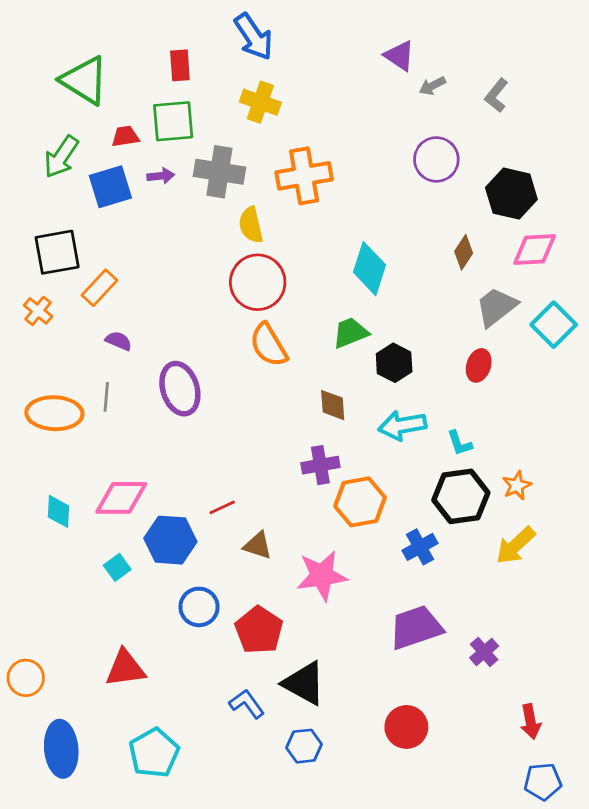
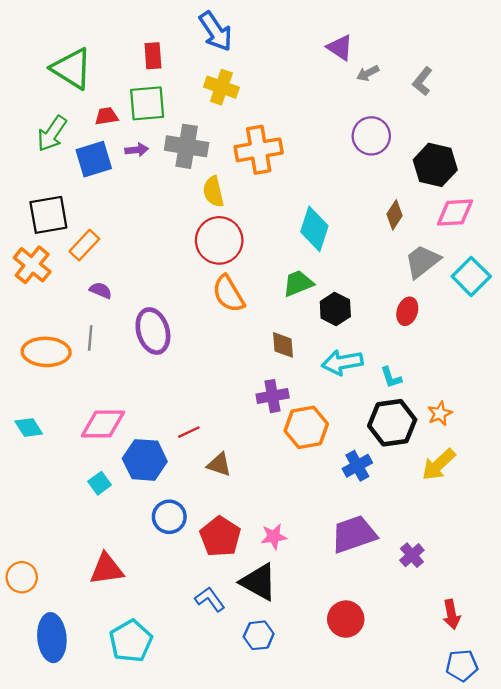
orange cross: (38, 311) -> (32, 265), size x1.5
cyan diamond: (58, 511) -> (29, 427), moved, turned -36
pink star: (322, 576) -> (274, 537), moved, size x0.6

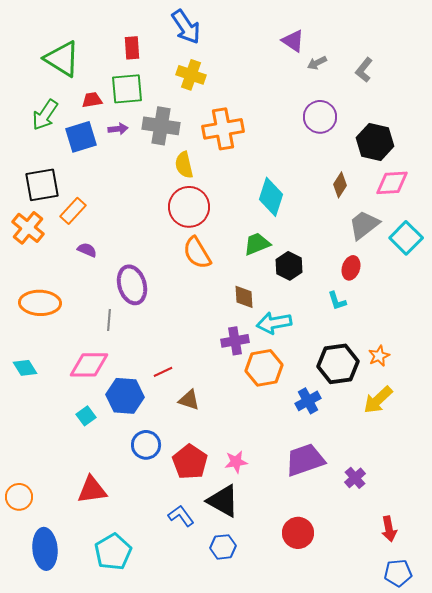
gray line: (90, 338) -> (109, 320), moved
cyan arrow: (342, 362) -> (274, 323), moved
cyan L-shape: (391, 377) -> (337, 301), moved

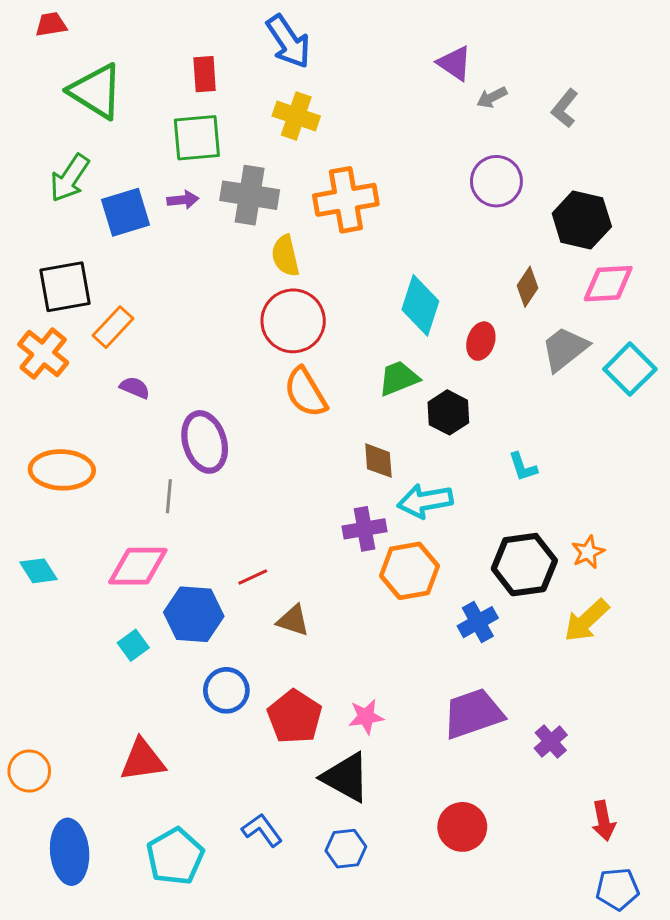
red trapezoid: (92, 100) -> (51, 24), moved
red ellipse: (351, 268) -> (481, 341), moved
blue L-shape: (181, 516) -> (262, 830), moved

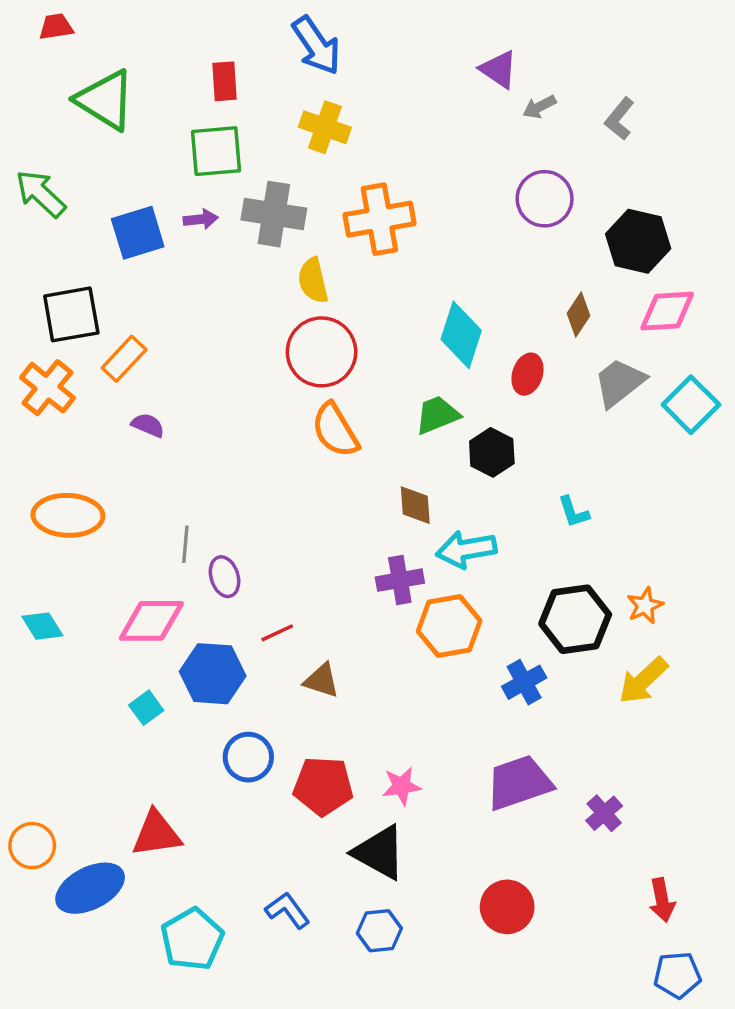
green arrow: (70, 178) -> (41, 194), moved, turned 99
purple ellipse: (205, 442) -> (225, 577), moved, size x0.6
red pentagon: (295, 717) -> (323, 786), turned -30
blue ellipse: (70, 852) -> (90, 888), moved, turned 68

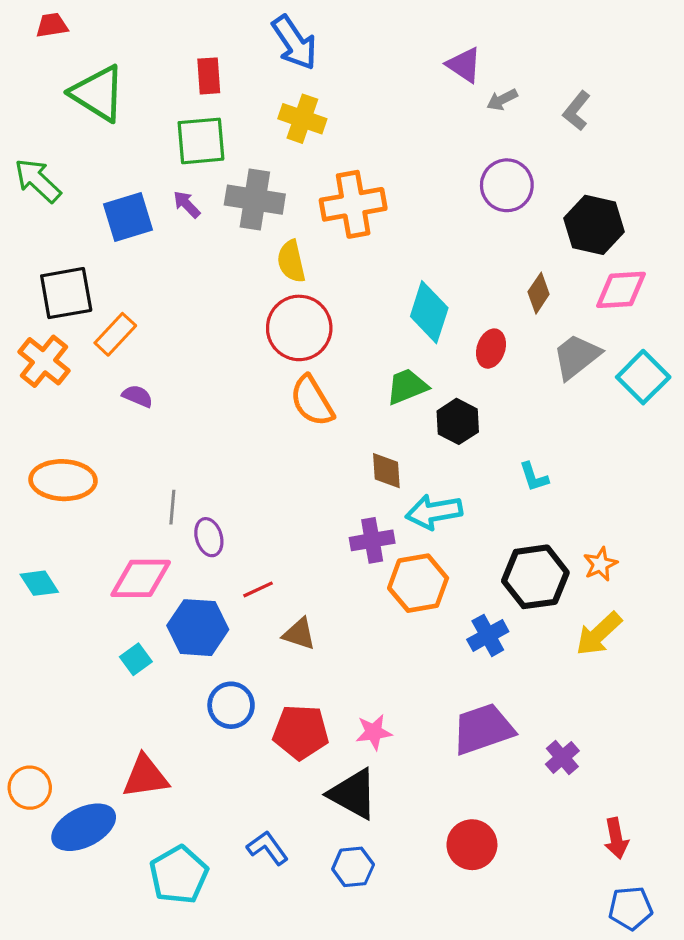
purple arrow: (201, 219) -> (187, 204), turned -128

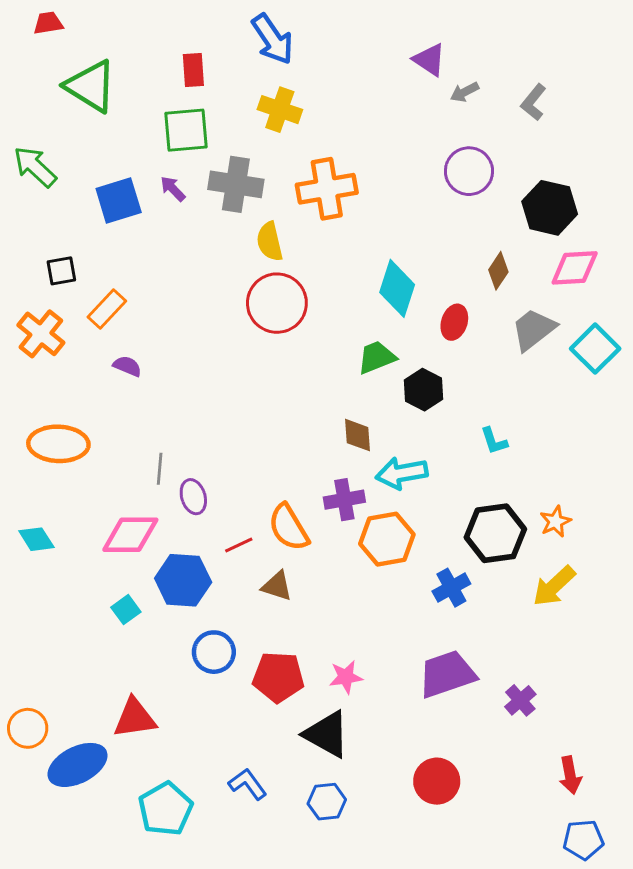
black square: (66, 293) -> (61, 271), size x0.6
orange semicircle: (312, 401) -> (289, 527), moved

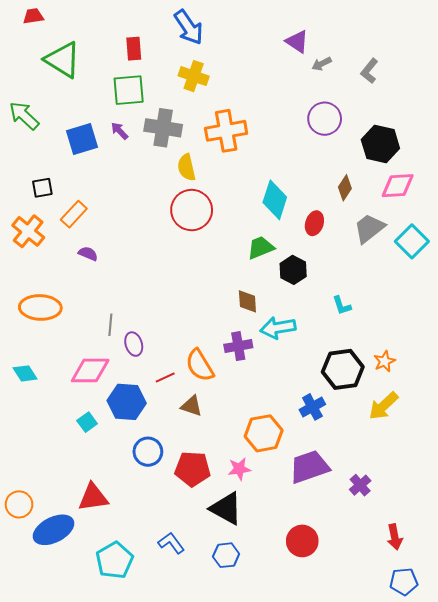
orange hexagon: (387, 539) -> (264, 433), moved

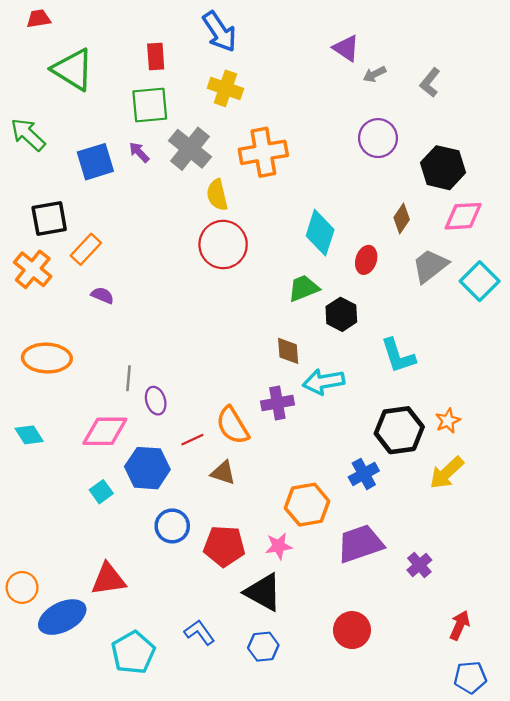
gray cross: (163, 128) -> (190, 149), turned 30
black square: (42, 188) -> (49, 218), size x1.5
cyan L-shape: (342, 305) -> (398, 356), size x1.6
red arrow: (395, 537) -> (460, 625), turned -145

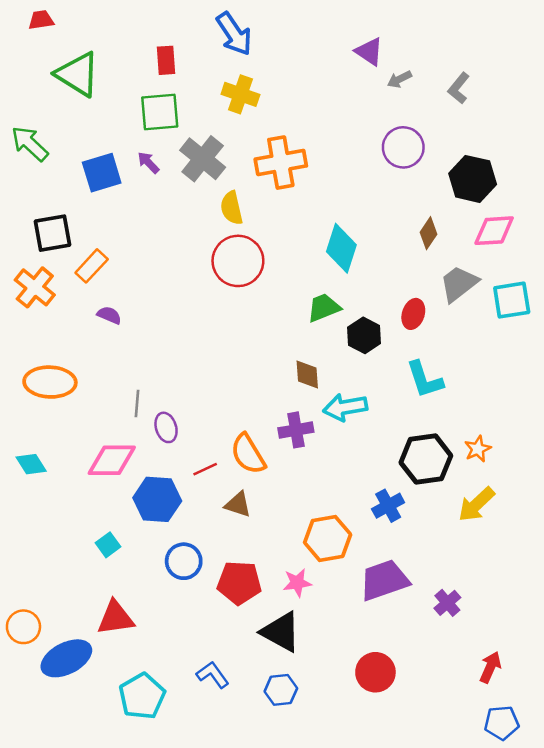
red ellipse: (366, 260) -> (413, 314), moved
cyan square: (480, 281) -> (512, 300), turned 36
cyan square: (101, 492) -> (108, 545), moved

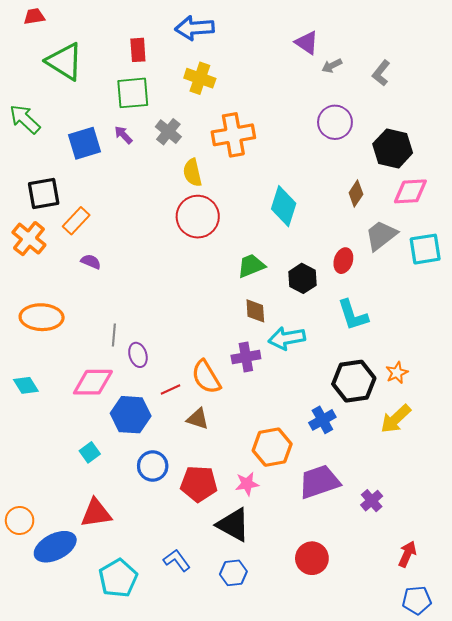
blue arrow: (234, 34) -> (195, 28), turned 120
gray cross: (203, 159) -> (168, 132), size x0.7
green trapezoid: (324, 308) -> (251, 266), moved

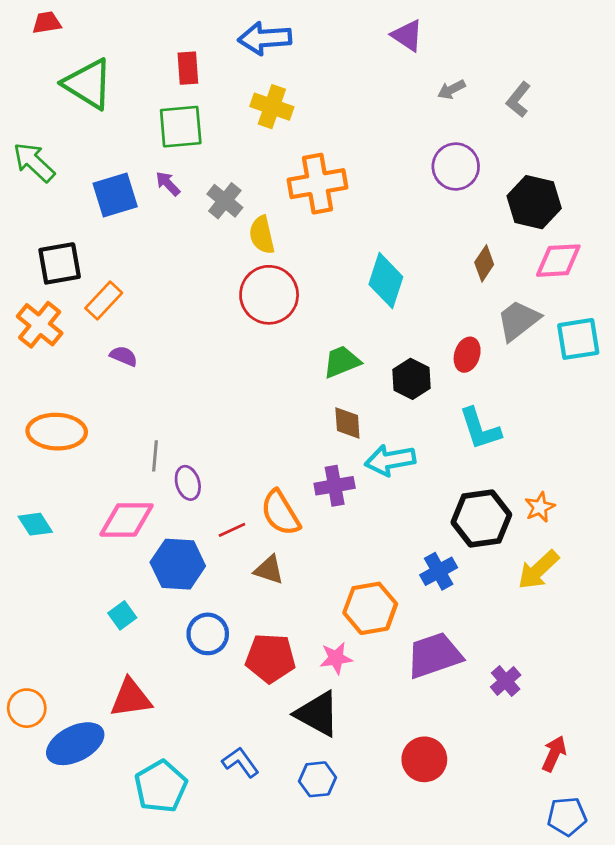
purple triangle: (307, 43) -> (407, 35), moved
gray cross: (168, 132) -> (225, 201), moved

